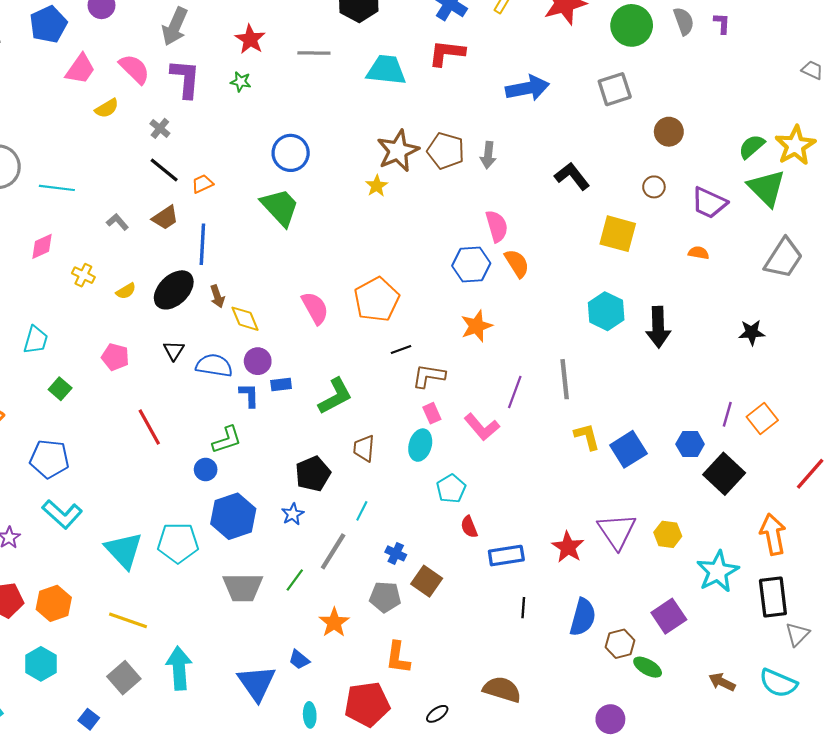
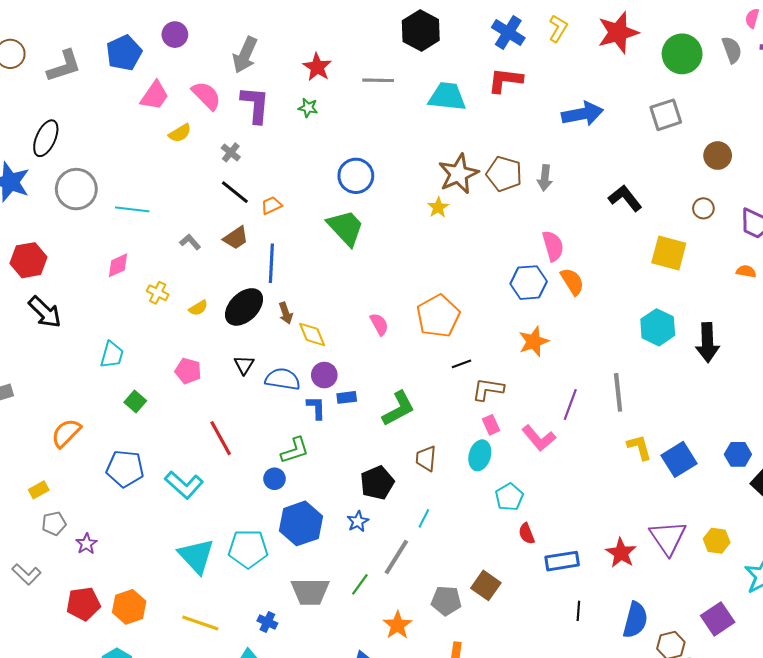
pink semicircle: (315, 308) -> (379, 324), size x0.7
cyan L-shape: (62, 514) -> (184, 485), moved
blue cross: (396, 553) -> (267, 622), moved

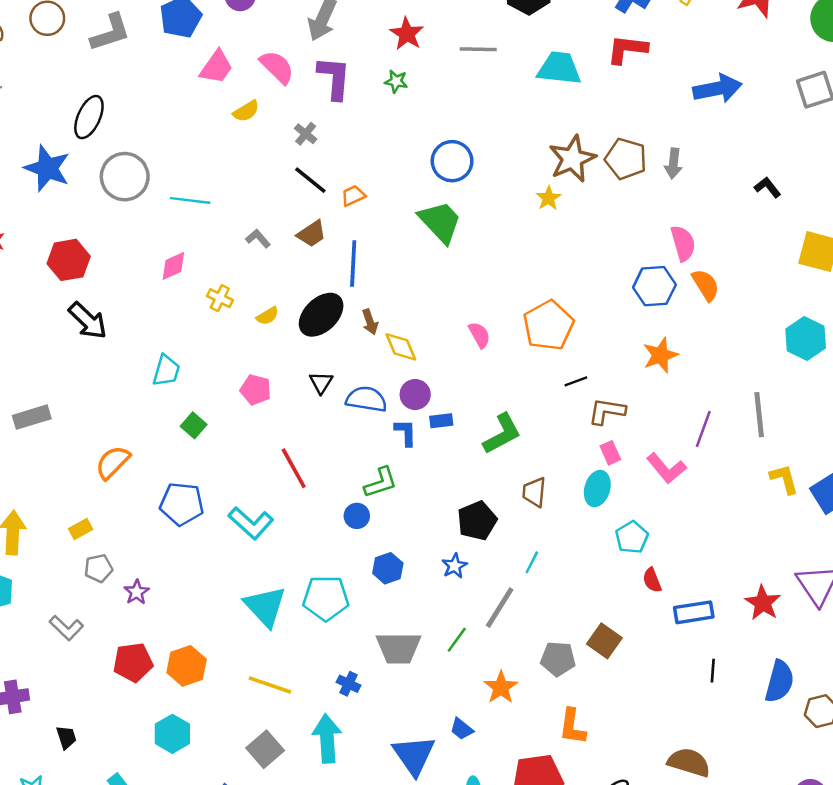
black L-shape: (625, 198) -> (768, 187), size x0.7
blue hexagon: (301, 523) -> (388, 568), size x0.6

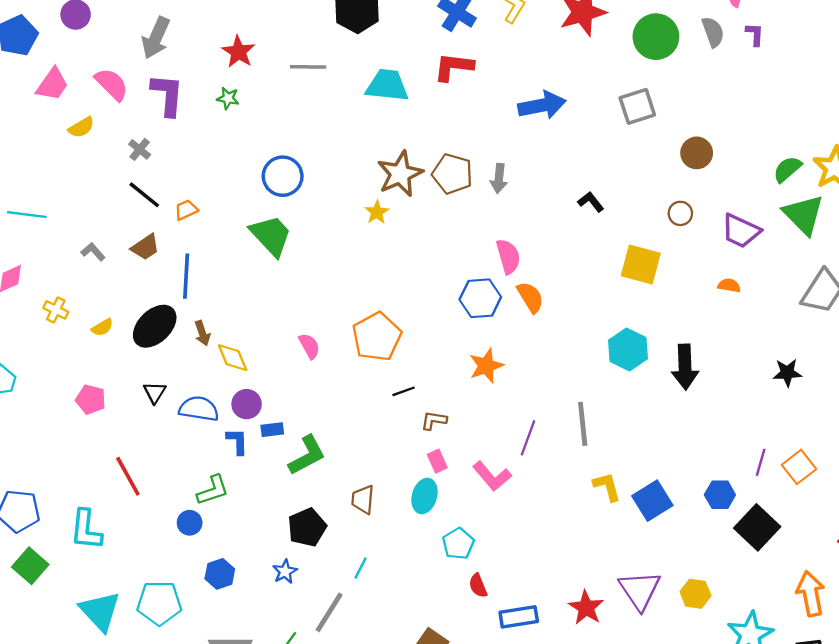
brown L-shape: (607, 411) -> (434, 420), size x0.7
green square: (194, 425) -> (30, 566), moved, size x1.4
green L-shape: (502, 434) -> (307, 455), moved
cyan L-shape: (251, 523) -> (86, 530), turned 54

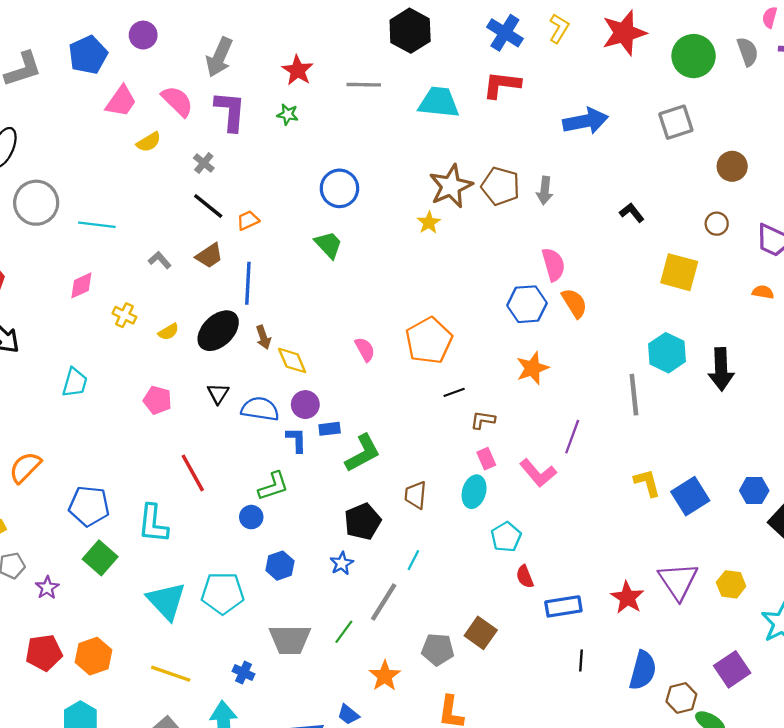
green trapezoid: (271, 235) -> (328, 245), size x0.7
gray line: (583, 424) -> (634, 395), moved

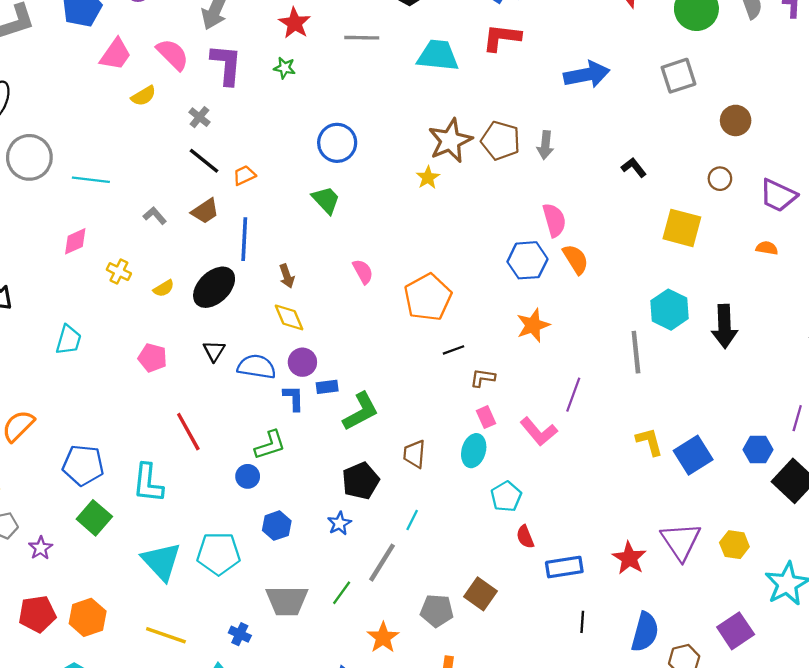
brown arrow: (263, 337) -> (287, 276), moved
pink semicircle: (365, 349) -> (363, 272), moved

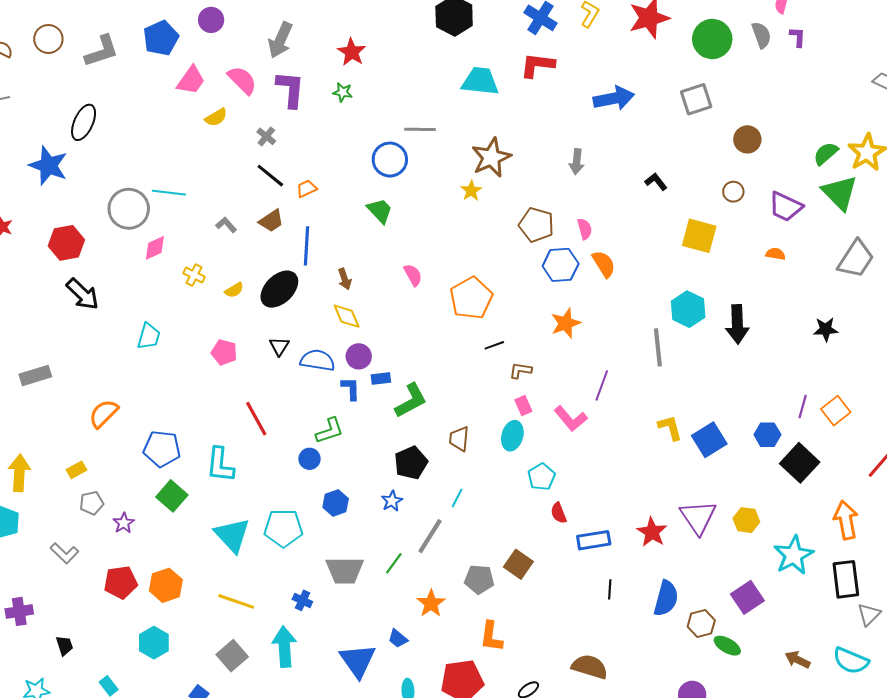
gray line: (362, 38) -> (420, 129), moved
brown pentagon: (501, 141) -> (536, 225), moved
gray circle: (29, 157) -> (129, 209), moved
pink semicircle: (554, 220) -> (585, 229), size x0.7

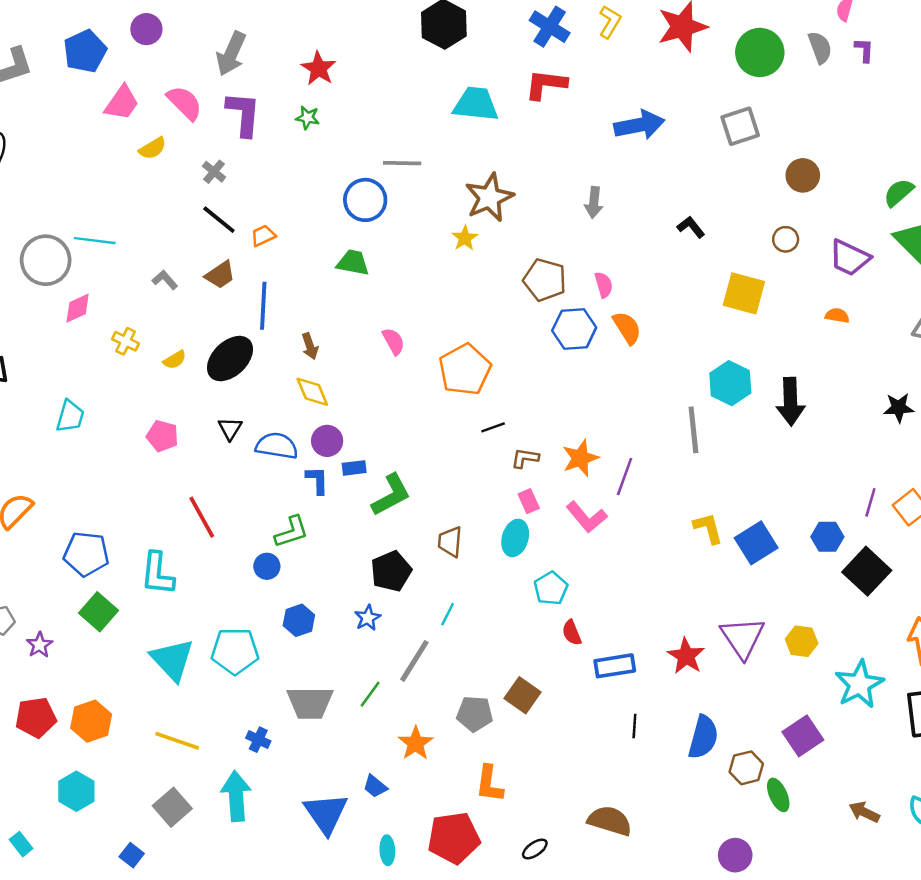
green trapezoid: (380, 211) -> (353, 263), turned -36
orange star: (566, 323) -> (580, 458), moved
green ellipse: (727, 646) -> (778, 795), turned 36

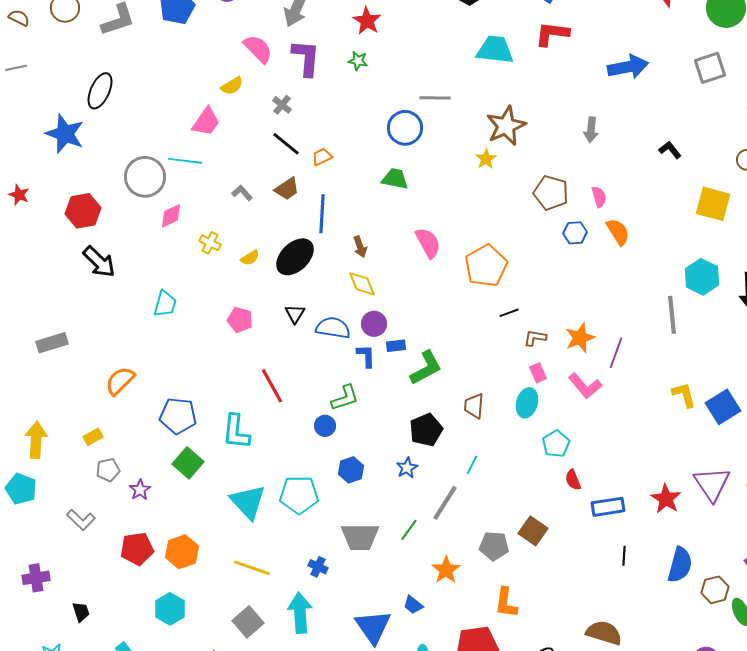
pink trapezoid: (122, 103) -> (206, 122), moved
blue hexagon: (574, 329) -> (575, 233), size x0.7
pink semicircle: (393, 341) -> (428, 243), size x1.4

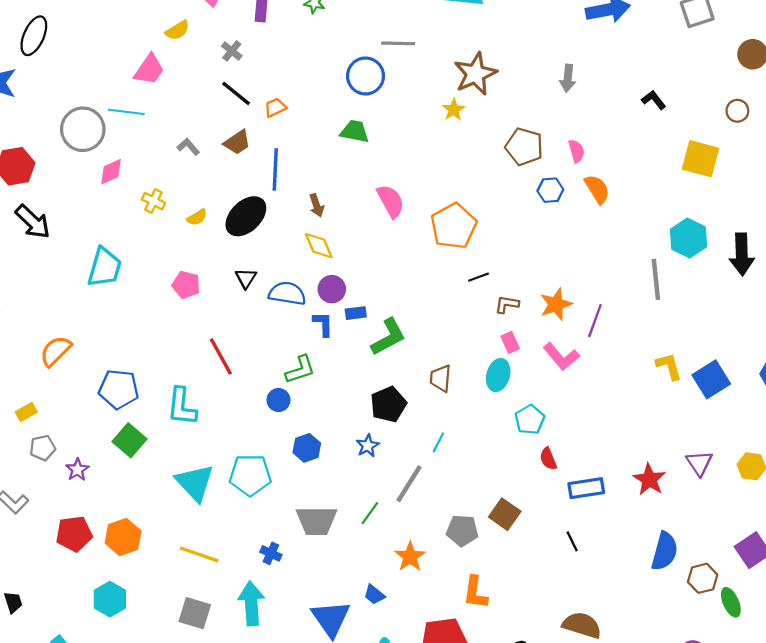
cyan trapezoid: (165, 304) -> (105, 267), size x1.4
purple triangle: (712, 484) -> (699, 463), size x0.7
black line: (624, 556) -> (572, 541), moved, turned -30
gray square: (248, 622) -> (195, 613), turned -32

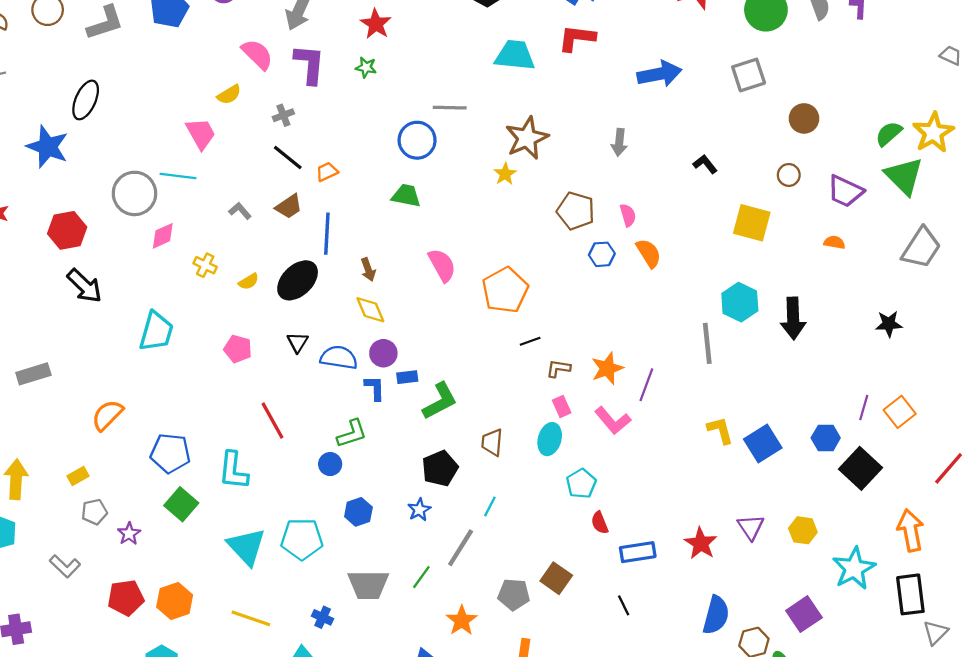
gray cross: (232, 51) -> (283, 115), turned 30
pink trapezoid: (149, 69) -> (201, 134), turned -64

